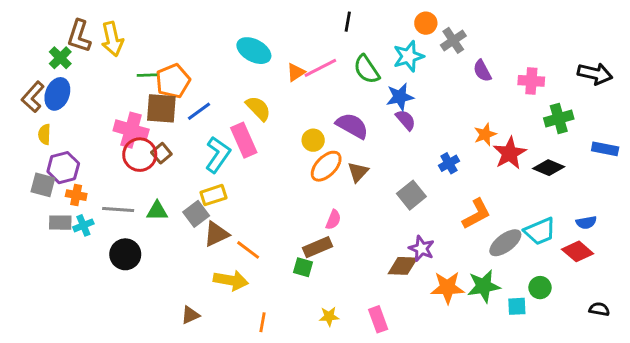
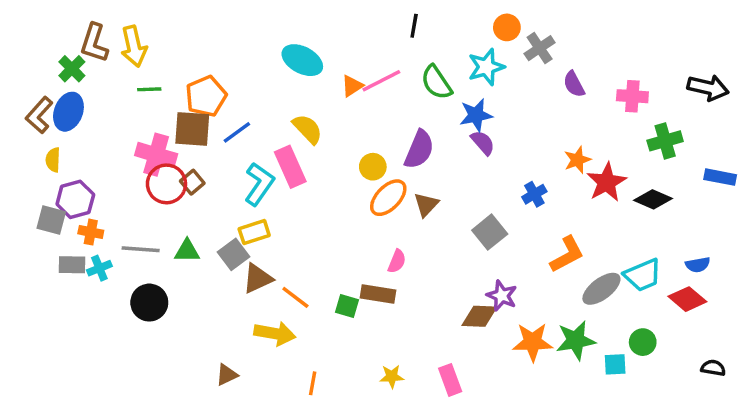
green line: (147, 75) -> (149, 89), moved
purple semicircle: (352, 126) -> (419, 150), turned 84
brown rectangle: (317, 247) -> (378, 294), turned 32
green square: (303, 267) -> (347, 306), moved

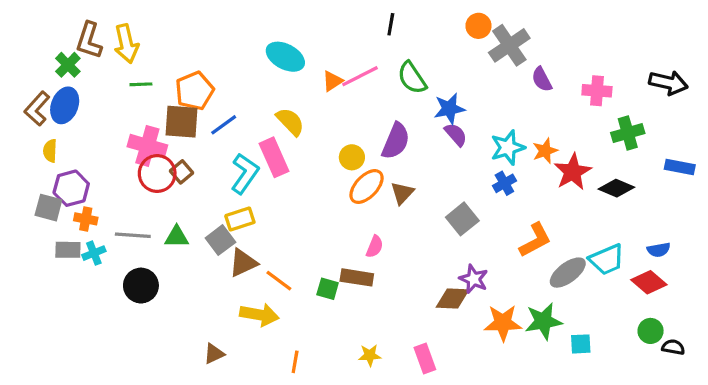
gray cross: (540, 48) -> (509, 45), size x1.4
cyan star: (486, 67) -> (508, 148), moved
green circle: (643, 342) -> (651, 331), moved

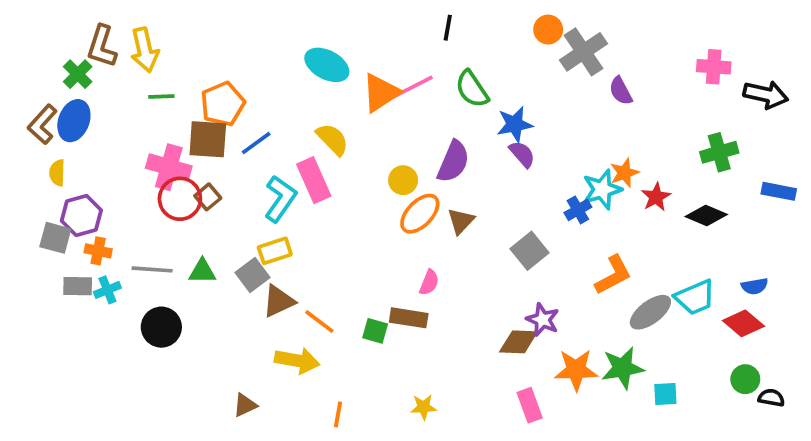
orange triangle: (332, 81) -> (381, 93), size x1.6
pink cross: (597, 91) -> (714, 67), moved
cyan star: (508, 148) -> (602, 189), moved
red star: (573, 172) -> (656, 197), size x0.7
pink rectangle: (425, 359) -> (530, 405), moved

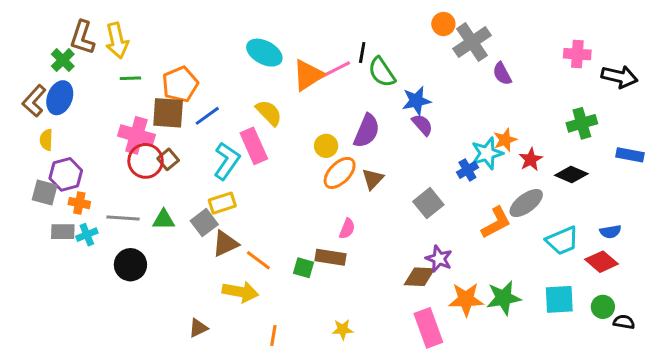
black line: (448, 28) -> (362, 53), moved
gray ellipse: (650, 312) -> (526, 203), moved
cyan square: (665, 394) -> (559, 299), moved, size x1.5
pink rectangle: (530, 405) -> (428, 328), size x1.4

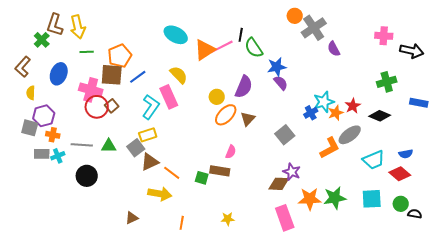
blue ellipse: (60, 98) -> (59, 74), moved
orange star: (505, 140) -> (336, 113), moved

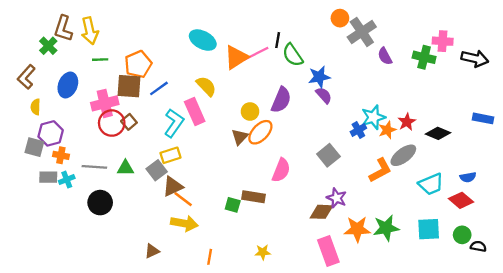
green cross: (387, 82) -> (424, 57), moved, turned 30
pink cross: (91, 90) -> (105, 103), turned -30
brown triangle: (248, 119) -> (240, 137), moved
pink semicircle: (231, 152) -> (281, 170), moved, size x1.5
orange line: (172, 173) -> (183, 199), moved

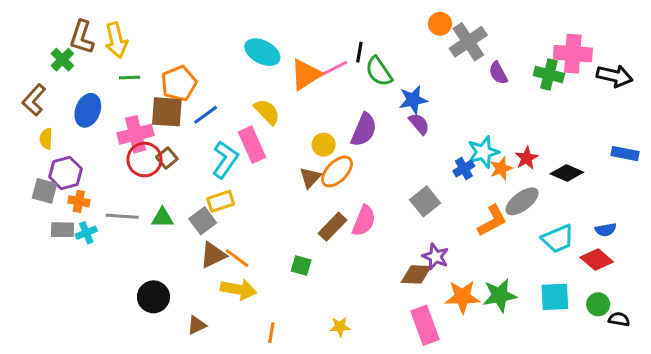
pink cross: (443, 41) -> (573, 54), size x1.4
brown triangle: (173, 186) -> (213, 255), moved
brown rectangle: (253, 197) -> (333, 227), moved, turned -55
black circle: (100, 203) -> (153, 297), moved

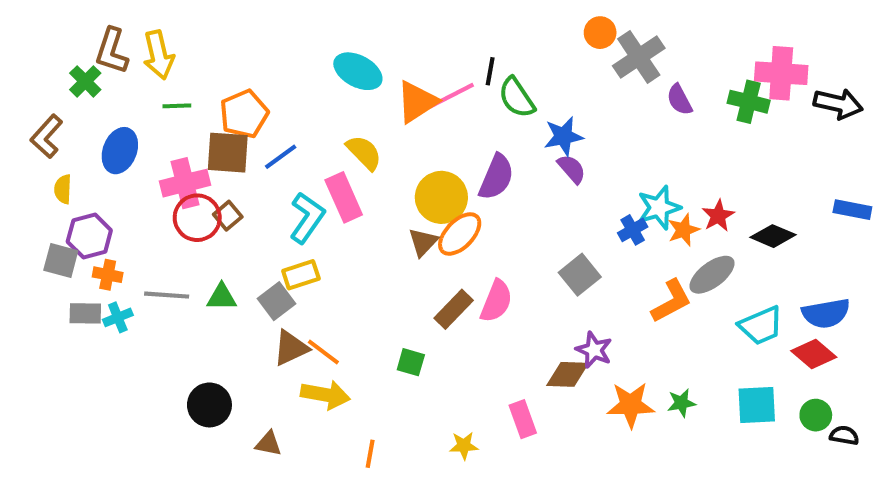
yellow circle: (324, 145) -> (441, 197), size x1.6
blue semicircle: (606, 230) -> (826, 313), size x1.6
green star: (500, 295) -> (681, 403), size x0.6
brown triangle: (197, 325) -> (268, 444), turned 36
pink rectangle: (425, 325) -> (523, 419), moved, size x0.7

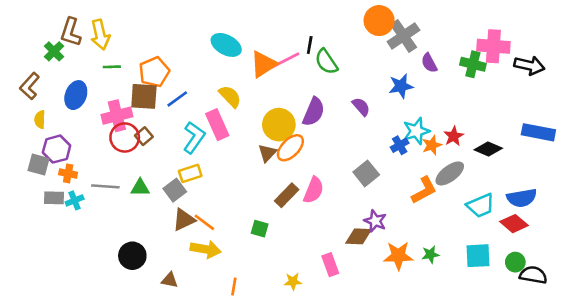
orange circle: (600, 33) -> (379, 21), size x1.5
blue star: (563, 136) -> (401, 86), moved
blue rectangle: (852, 210) -> (538, 132), size x1.4
black semicircle: (844, 435) -> (533, 275), size x1.5

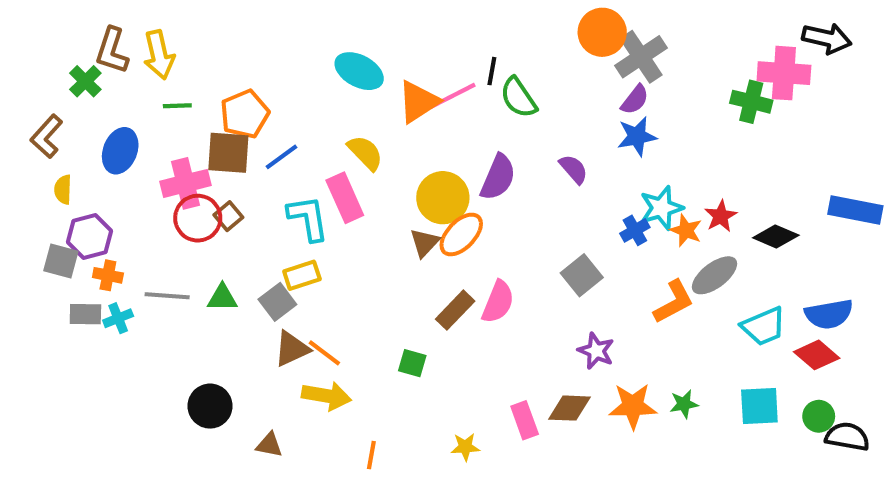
purple semicircle: (429, 63) -> (635, 100), moved, turned -114
black arrow: (529, 66) -> (827, 38), moved
cyan L-shape: (194, 137) -> (308, 218), turned -44
orange star: (432, 145) -> (686, 230), turned -30
brown diamond: (359, 236) -> (570, 408), moved

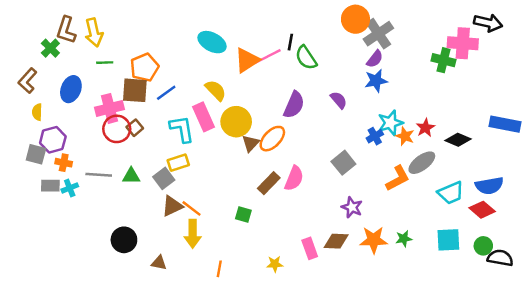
yellow circle: (443, 198) -> (236, 122), moved
yellow arrow: (326, 396) -> (193, 234), turned 80

